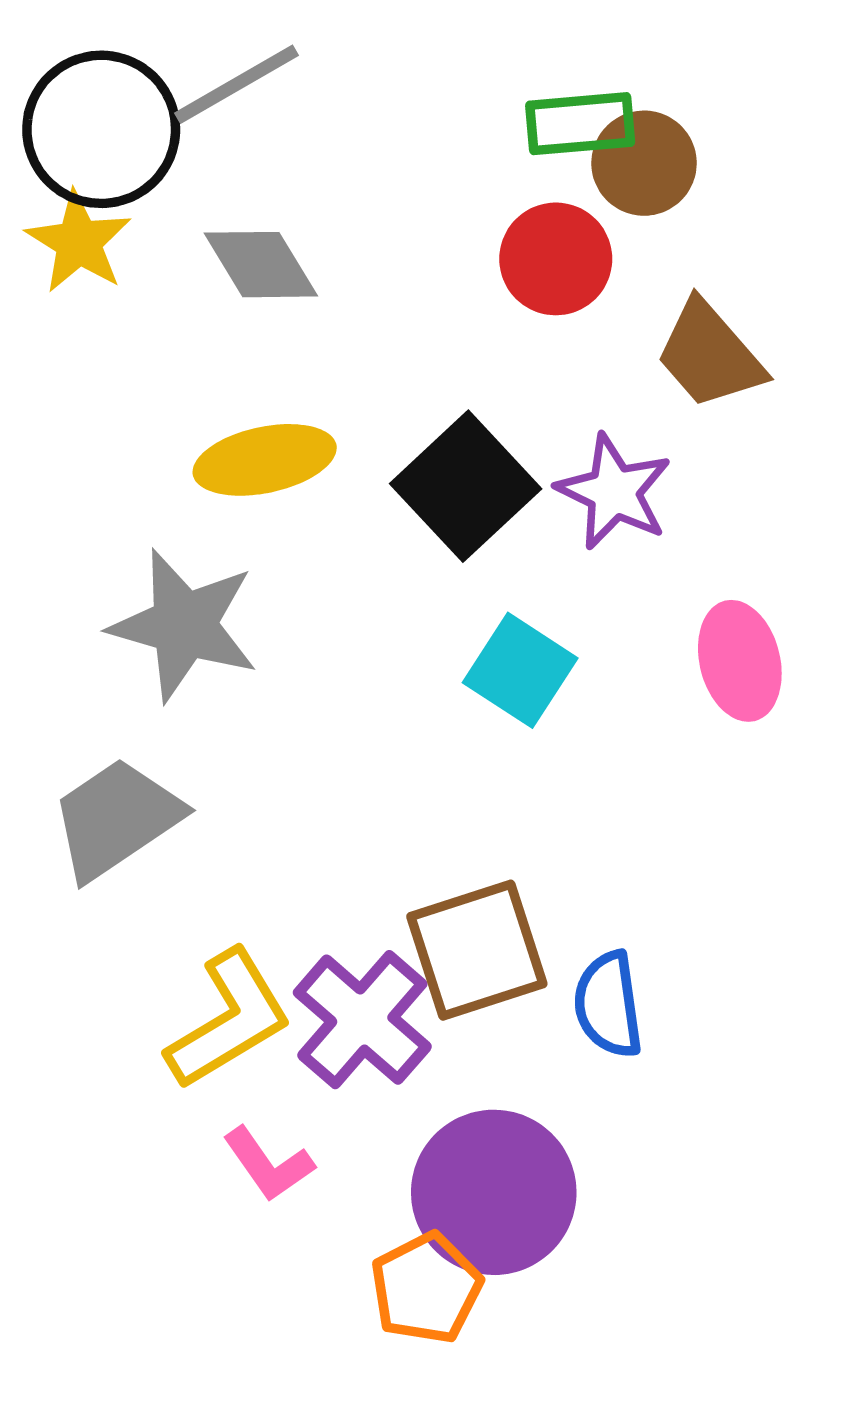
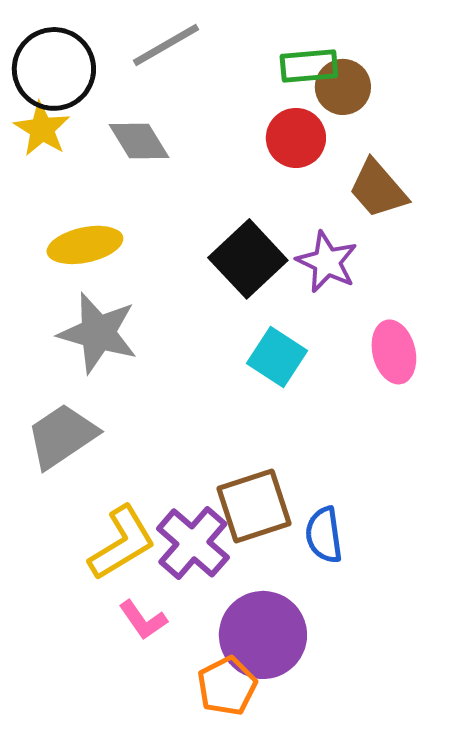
gray line: (236, 84) -> (166, 45), moved
yellow ellipse: (265, 460) -> (85, 245), moved

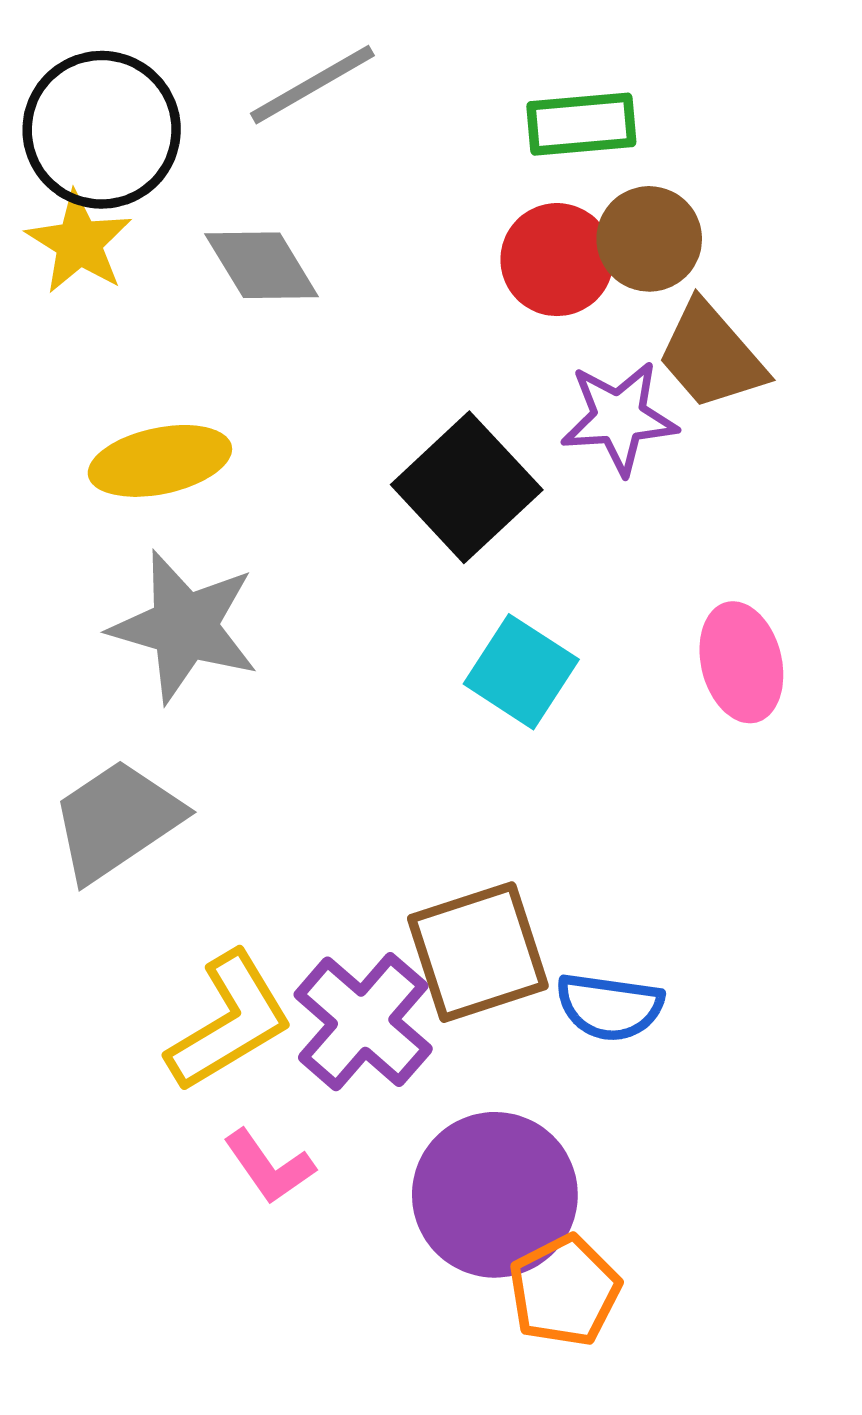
brown circle: (343, 87) -> (649, 239), moved
purple star: (327, 262) -> (619, 418), moved, turned -30
blue semicircle: (324, 535) -> (610, 1007), turned -74
orange pentagon: (227, 686) -> (565, 1291), moved

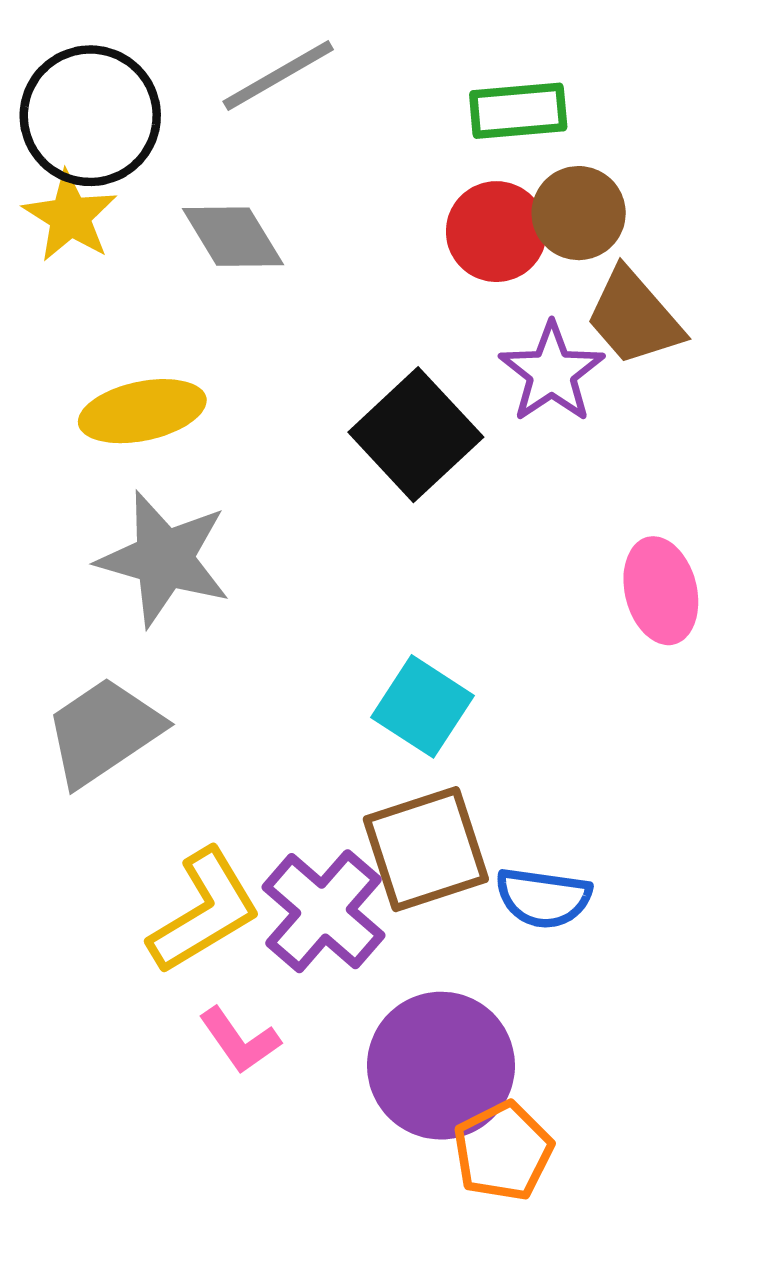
purple star: (619, 418) -> (552, 373), turned -30
cyan square: (521, 672) -> (423, 706), moved

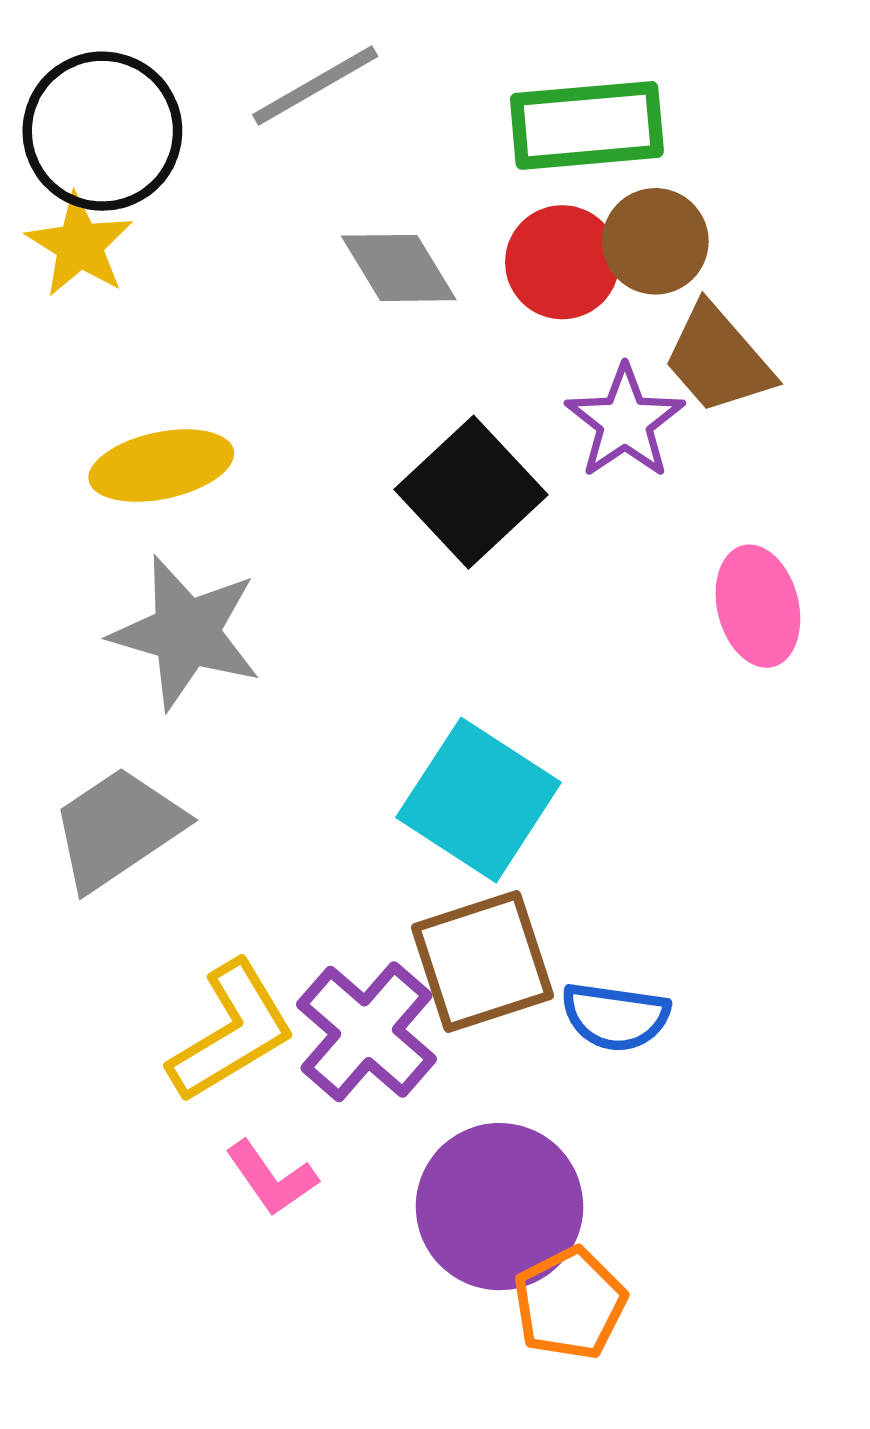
green rectangle: (518, 111) -> (587, 125), size x1.4
gray diamond: (233, 237) -> (399, 268), moved
pink ellipse: (661, 591) -> (758, 606), moved
cyan square: (423, 706) -> (479, 800), size x1.4

